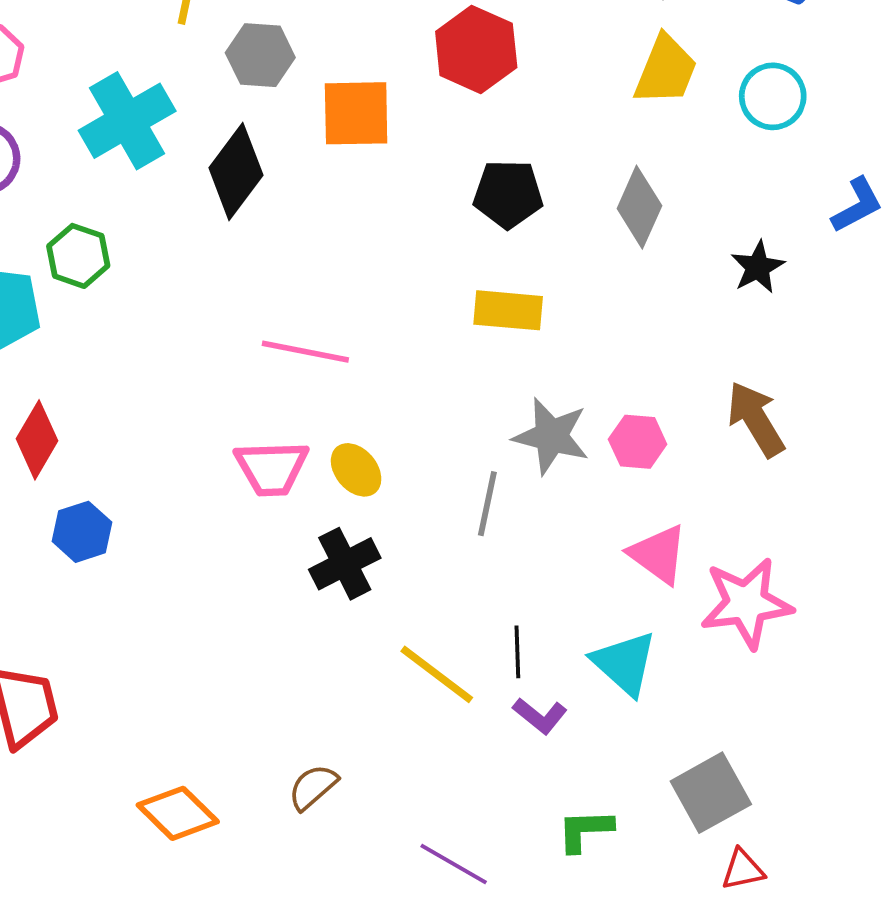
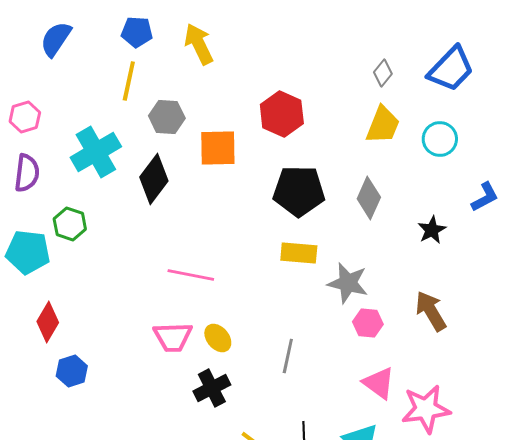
black pentagon: (508, 194) -> (299, 191), size x1.4
gray star: (551, 436) -> (348, 283), moved

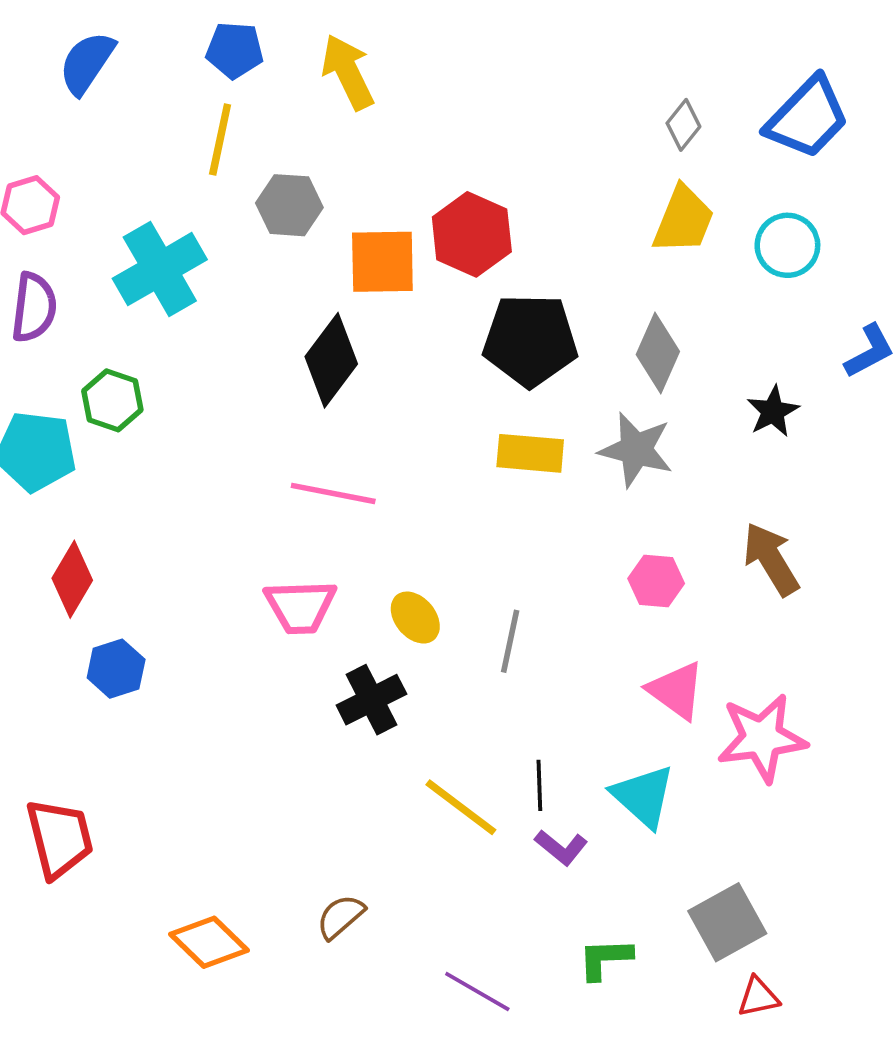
red hexagon: (282, 114) -> (472, 234), moved
black diamond: (154, 179) -> (331, 360), moved
gray star: (348, 283) -> (636, 450), moved
yellow ellipse: (218, 338) -> (415, 618), moved

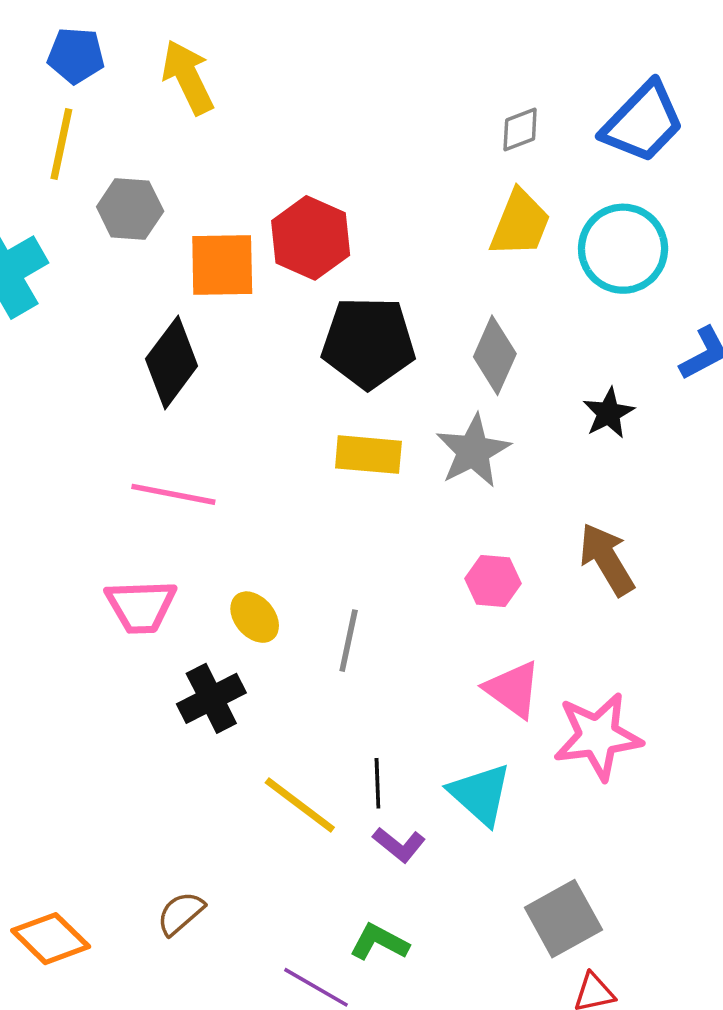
gray diamond: (683, 125) -> (520, 130), turned 30
cyan circle: (787, 245) -> (623, 249), size x1.4
gray star: (636, 450) -> (473, 451), turned 30
green L-shape: (605, 959) -> (379, 942), moved, turned 30

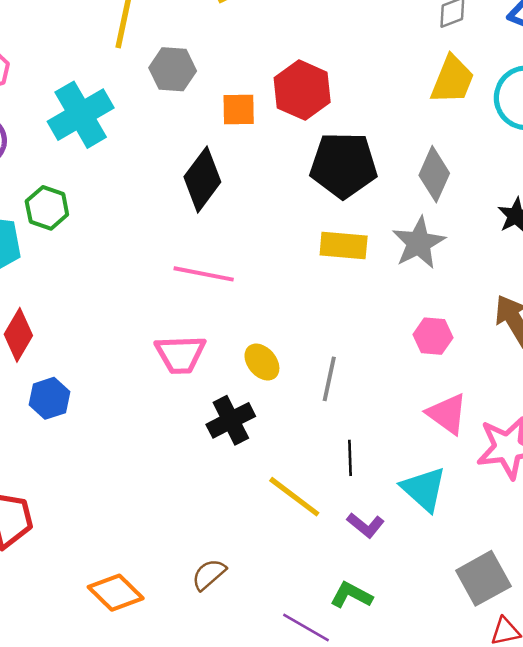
orange square: (222, 265) -> (239, 109), size x0.7
black line: (377, 783) -> (350, 458), moved

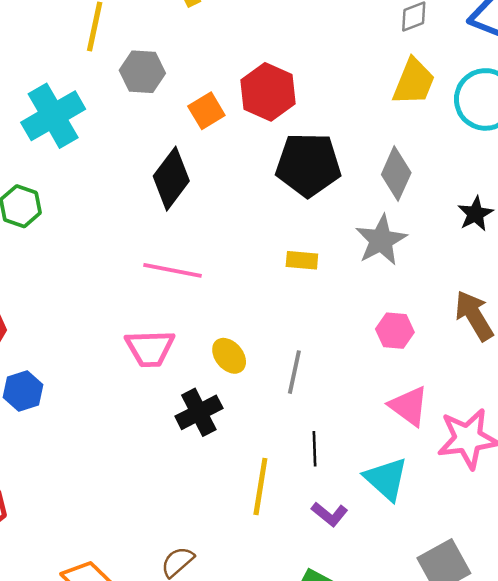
orange square: (239, 109) -> (206, 111), turned -30
yellow rectangle: (344, 245) -> (302, 260), moved, size x0.7
yellow line: (294, 497) -> (260, 486), turned 62

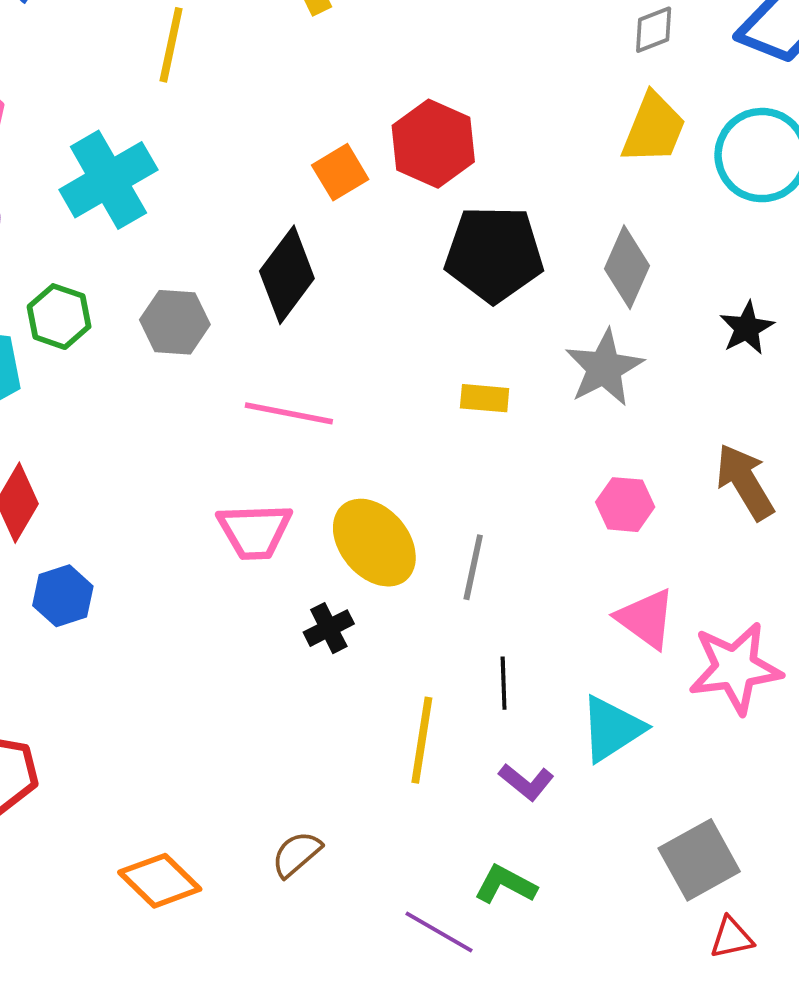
gray hexagon: (142, 72) -> (175, 322), moved
yellow ellipse: (229, 356) -> (374, 543), size x1.6
black cross: (199, 412) -> (329, 628), size x0.7
cyan triangle: (386, 479) -> (612, 729), turned 45

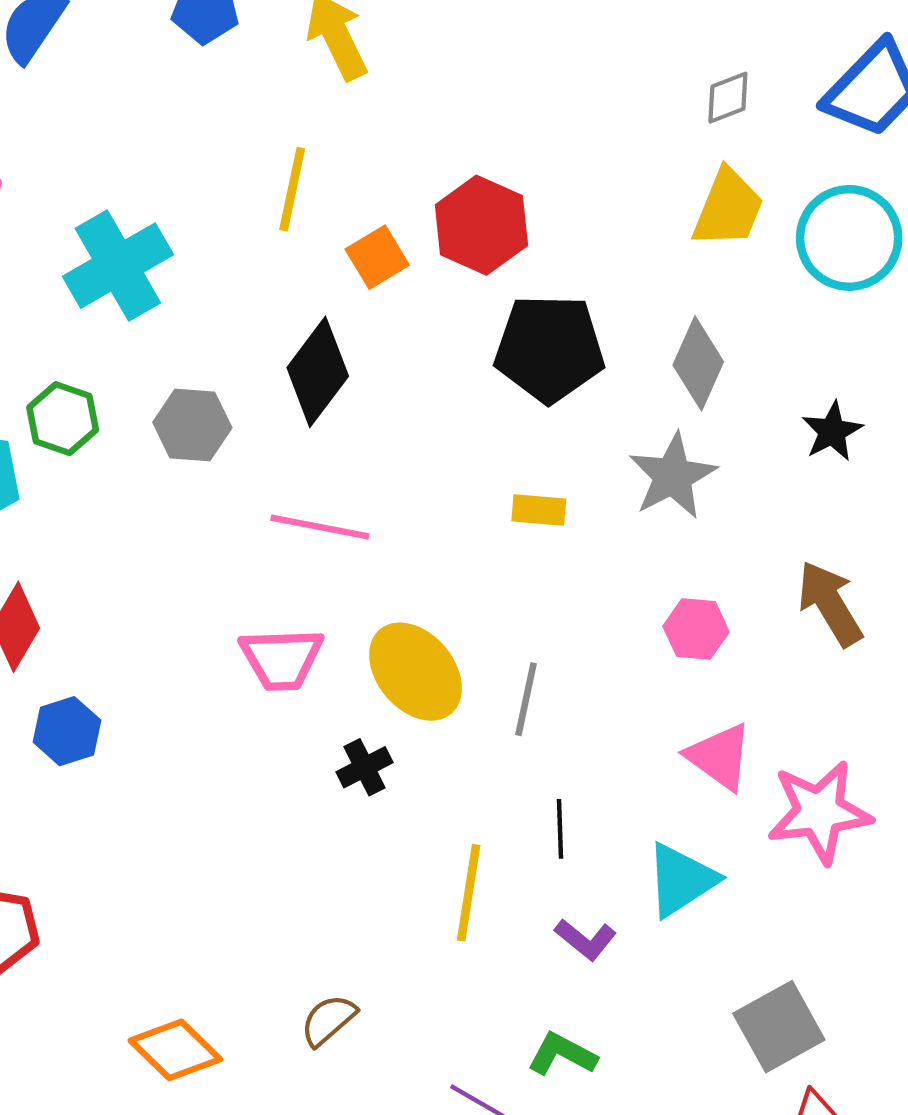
yellow line: (171, 45) -> (292, 189), moved

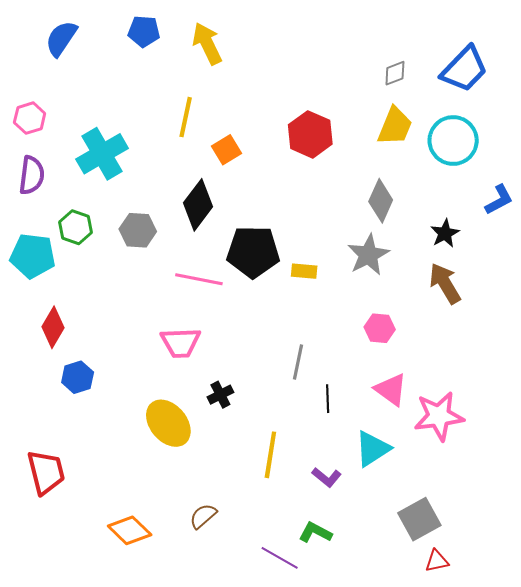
red hexagon: (481, 225) -> (310, 134), moved
black pentagon: (549, 348) -> (253, 252), moved
brown arrow: (830, 604) -> (445, 283), moved
yellow ellipse: (416, 672) -> (168, 423), moved
black line: (560, 829) -> (328, 399), moved

